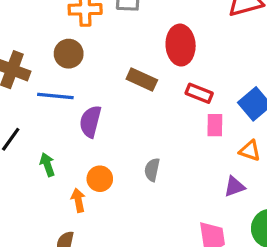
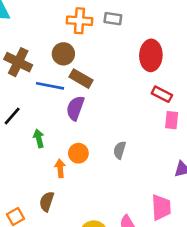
brown rectangle: (142, 79) -> (81, 79), moved

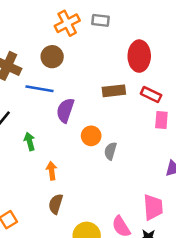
orange cross: (79, 21) -> (67, 23), turned -30
brown rectangle: (81, 79) -> (114, 91), moved, turned -35
orange circle: (78, 153) -> (91, 136), moved
brown semicircle: (47, 202) -> (56, 204), moved

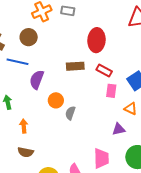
brown semicircle: (56, 204) -> (26, 152), turned -98

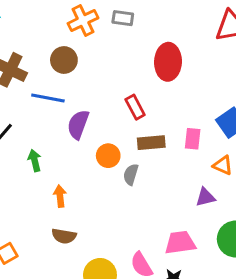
brown rectangle: (75, 66) -> (151, 143), moved
red rectangle: (104, 70) -> (135, 107), moved, turned 35
pink trapezoid: (101, 158) -> (180, 243), turned -95

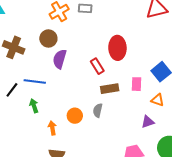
red ellipse: (168, 62) -> (117, 48), moved
blue line: (48, 98) -> (35, 82), moved
purple semicircle: (78, 125) -> (60, 59), moved
orange circle: (108, 156) -> (75, 116), moved

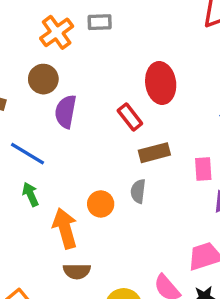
blue line: (35, 82) -> (28, 154), turned 30
pink rectangle: (137, 84) -> (203, 169), moved
orange arrow: (52, 128) -> (65, 228), size x1.6

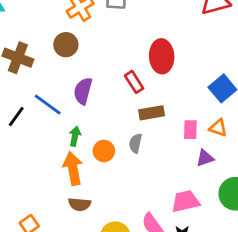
purple semicircle: (66, 112) -> (83, 91), moved
green arrow: (30, 194) -> (75, 136), moved, turned 30

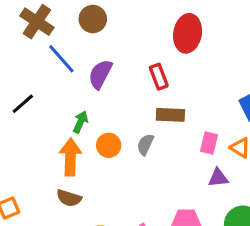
red ellipse: (162, 56) -> (188, 33), moved
blue line: (48, 105) -> (61, 59), moved
black line: (16, 116) -> (23, 104), moved

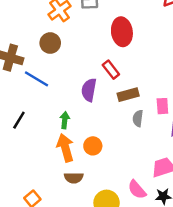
purple semicircle: (100, 74) -> (89, 90), moved
orange circle: (109, 145) -> (93, 146), moved
gray semicircle: (145, 145) -> (138, 118), moved

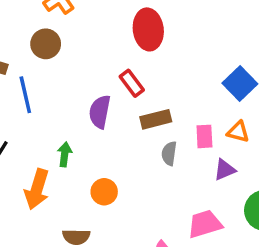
blue line: (37, 79) -> (25, 95), turned 45
orange arrow: (65, 148) -> (37, 189), moved, turned -148

